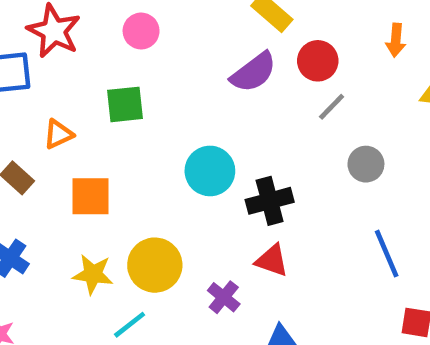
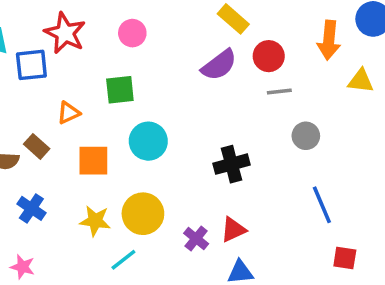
orange arrow: (396, 40) -> (329, 40), size x1.5
gray line: (332, 107) -> (279, 92), turned 40
cyan circle: (210, 171) -> (148, 141), moved
red triangle: (272, 260) -> (233, 230), moved, turned -44

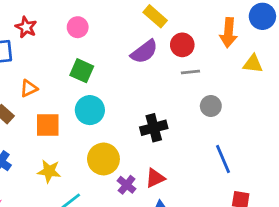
red star: (65, 33) -> (26, 27), size x0.7
green square: (120, 90) -> (82, 71), moved, turned 30
yellow circle: (143, 214) -> (103, 159), moved

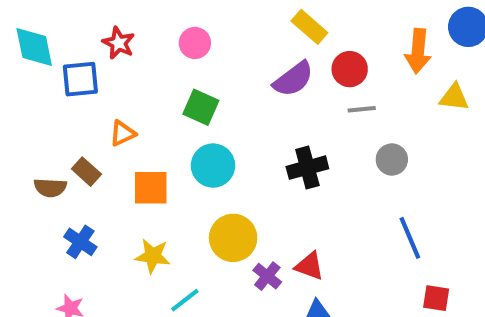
black cross: (154, 128) -> (307, 168), moved
red triangle: (155, 178) -> (309, 266), turned 45

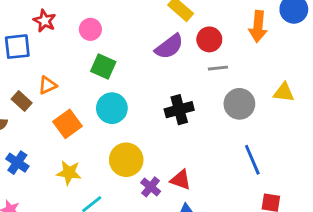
pink circle: (195, 43) -> (90, 29), moved
yellow triangle: (454, 97) -> (284, 92), moved
gray circle: (392, 160) -> (239, 104), size x1.4
brown rectangle: (86, 172) -> (22, 101), moved
orange square: (151, 188) -> (67, 124), turned -36

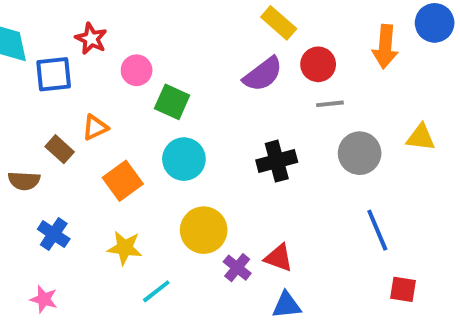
pink circle: (90, 29) -> (137, 70), moved

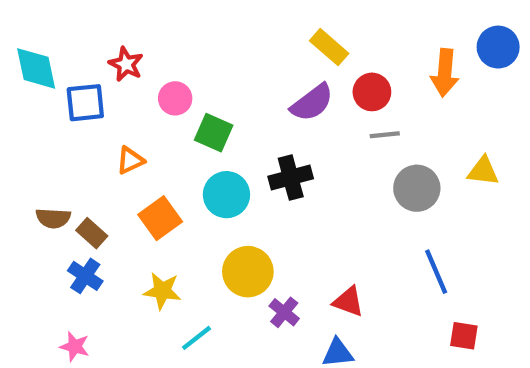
brown rectangle: (60, 149) -> (92, 233), moved
black cross: (277, 161) -> (291, 178), moved
red triangle: (279, 258) -> (348, 302), moved

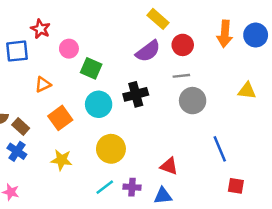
blue circle: (498, 47) -> (256, 35), moved
gray line: (385, 135) -> (181, 76), moved
gray circle: (417, 188) -> (193, 101), moved
purple cross: (284, 312) -> (132, 187), moved, turned -35
cyan line: (197, 338) -> (105, 187), moved

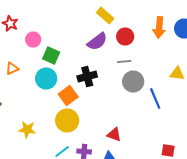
cyan circle: (99, 104) -> (46, 78), moved
orange square: (60, 118) -> (68, 96), moved
blue line: (220, 149) -> (155, 98), moved

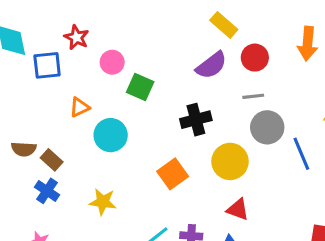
cyan circle: (46, 78) -> (111, 135), moved
orange square: (68, 96) -> (173, 174), moved
yellow circle: (67, 120) -> (230, 161), moved

